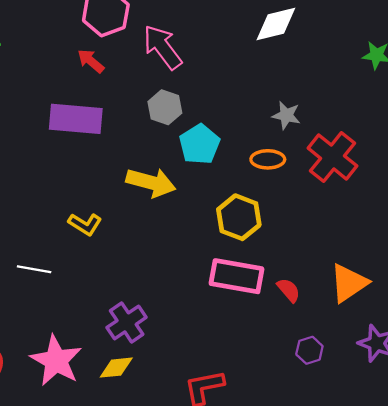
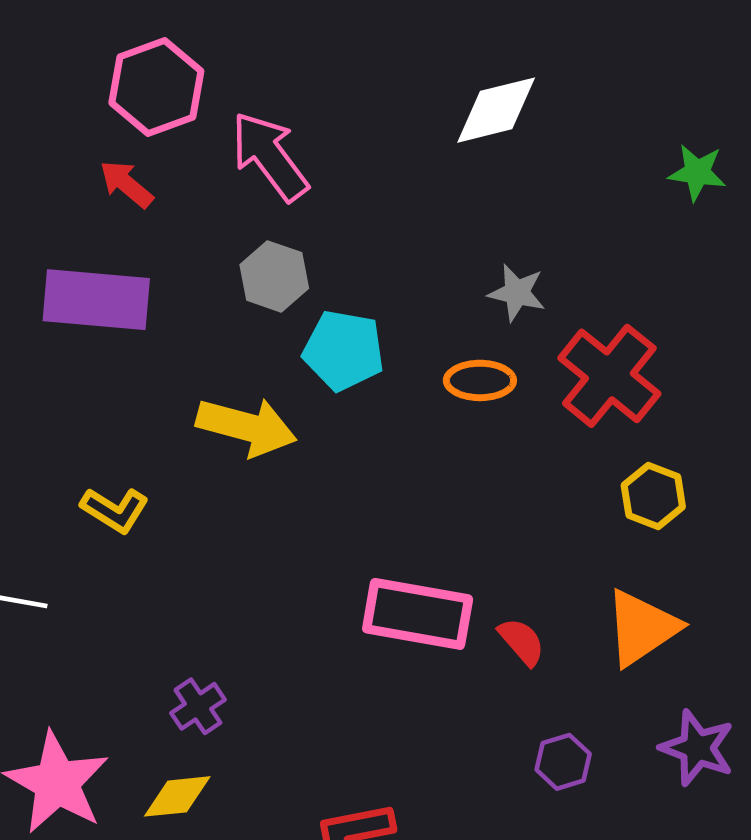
cyan pentagon: (200, 144) -> (344, 350), turned -30
yellow hexagon: (239, 217) -> (653, 496), moved, size x0.7
purple cross: (127, 322) -> (198, 706), size x0.7

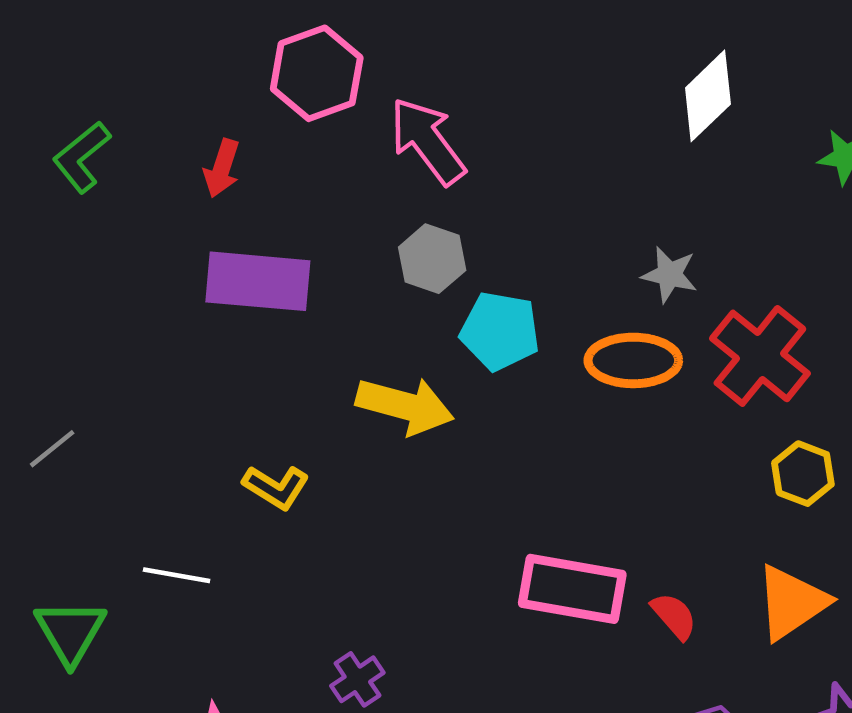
white diamond: (496, 110) -> (708, 96), moved, turned -30
red arrow: (126, 184) -> (222, 168), moved, turned -112
orange ellipse: (480, 380) -> (633, 360), size x1.4

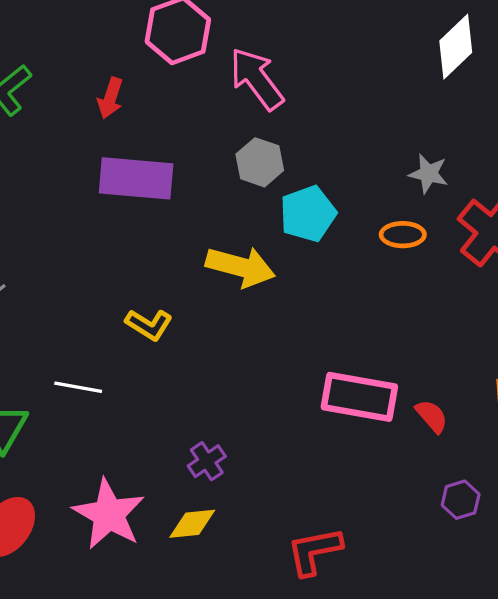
cyan pentagon: (500, 331) -> (308, 214), turned -30
orange ellipse: (633, 360) -> (403, 235), size x0.7

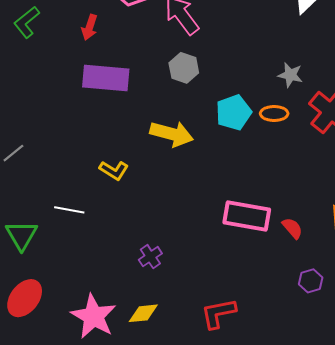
cyan pentagon: (308, 214) -> (234, 112), moved
pink star: (109, 514) -> (94, 316), moved
yellow diamond: (192, 524) -> (143, 313), moved

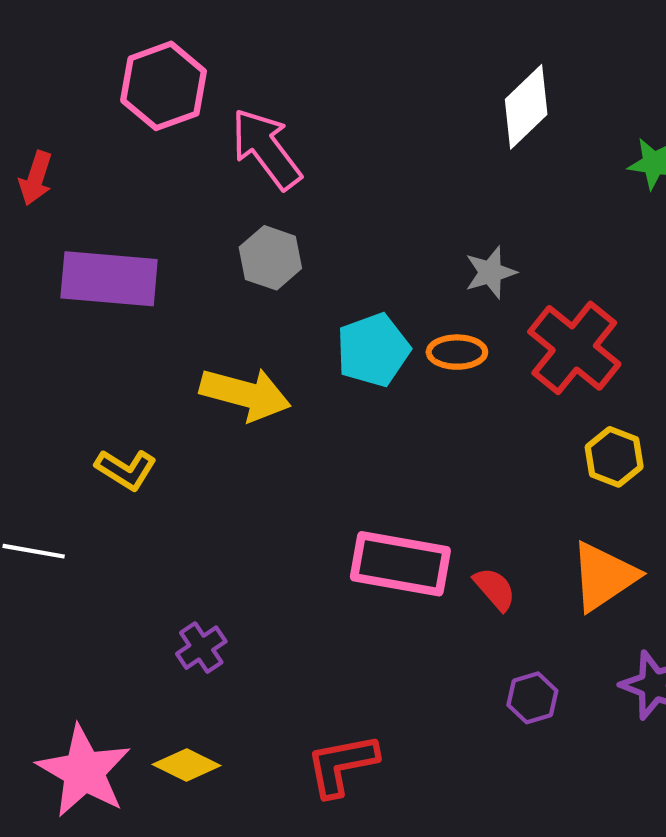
red arrow: (89, 27) -> (36, 178), moved
gray star: (290, 75) -> (490, 272), turned -30
yellow diamond: (143, 313) -> (187, 765), turned 32

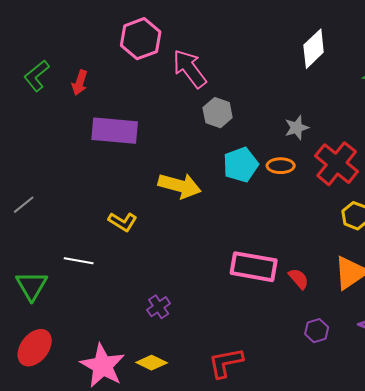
gray hexagon: (270, 258) -> (218, 113), moved

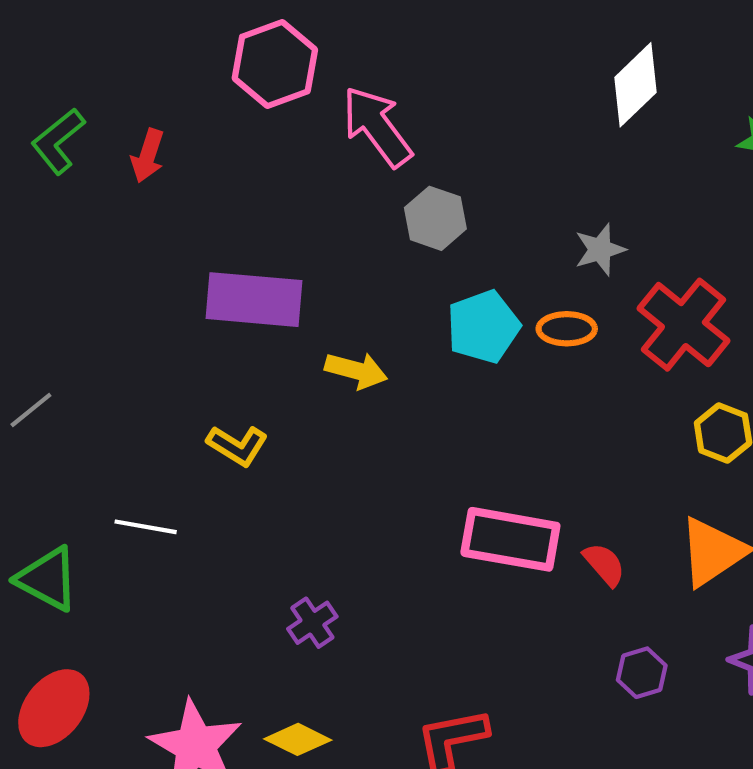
purple rectangle: (115, 131) -> (254, 300), moved
yellow arrow: (180, 186) -> (356, 370), size x0.7
green triangle: (32, 286) -> (48, 579), turned -32

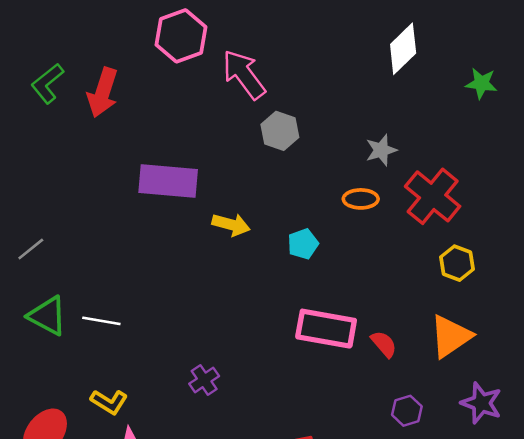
red arrow: (148, 156) -> (103, 92), size x1.5
cyan pentagon: (483, 327) -> (303, 244), moved, size x0.7
yellow L-shape: (237, 445) -> (109, 402), moved
green triangle: (48, 579) -> (47, 316), moved

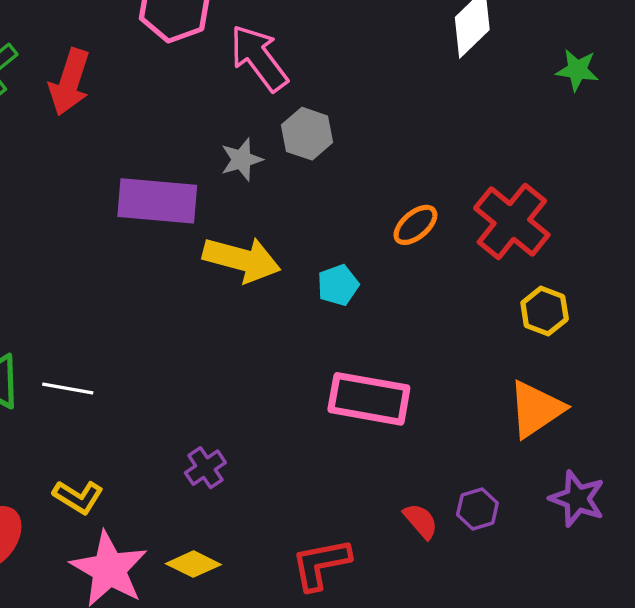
gray star: (381, 150) -> (242, 160), moved
orange ellipse: (361, 199) -> (415, 225), turned -40
yellow arrow: (231, 225) -> (242, 259), size x1.5
red semicircle: (384, 344) -> (421, 521), moved

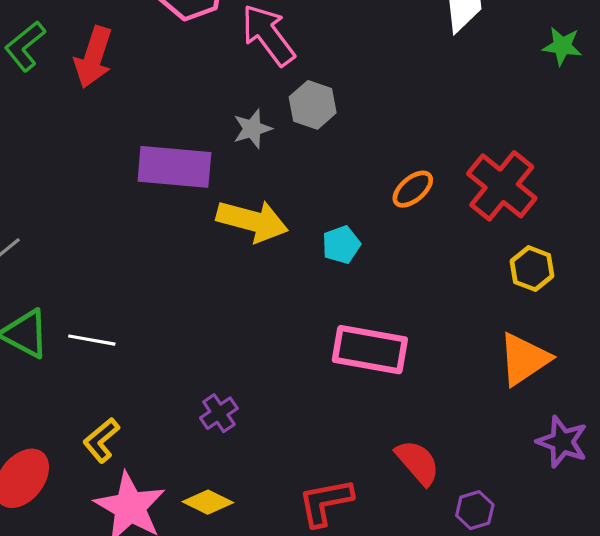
yellow L-shape: (78, 497) -> (101, 440), turned 108
purple hexagon: (477, 509) -> (475, 510), moved
red semicircle: (421, 521) -> (418, 462), size x1.4

